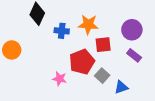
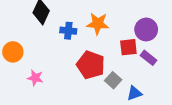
red square: (103, 45) -> (128, 47), moved
red pentagon: (82, 62) -> (91, 65), turned -30
pink star: (60, 79) -> (35, 78), moved

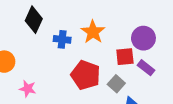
orange star: (98, 24) -> (93, 32), turned 30
gray square: (113, 80) -> (116, 84), moved

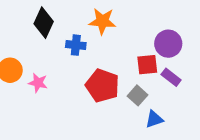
orange star: (93, 32) -> (102, 21), moved, turned -30
pink star: (28, 89) -> (38, 83), moved

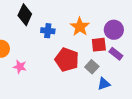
orange star: (102, 21) -> (80, 27), moved, turned 30
pink star: (38, 83) -> (20, 67), moved

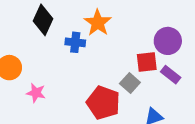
orange star: (80, 27) -> (98, 23), moved
red pentagon: (67, 60) -> (103, 103), moved
gray square: (92, 67) -> (130, 83), moved

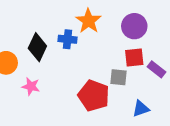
black diamond: (43, 20) -> (37, 47), moved
purple circle: (168, 41) -> (134, 26), moved
gray square: (130, 83) -> (119, 77), turned -36

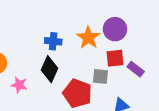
orange star: (88, 21) -> (88, 38), moved
black diamond: (37, 47) -> (50, 69), moved

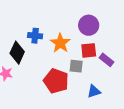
orange star: (88, 38) -> (60, 43), moved
black diamond: (50, 69) -> (17, 53), moved

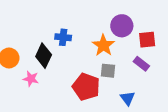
orange star: (60, 43) -> (103, 45), moved
red square: (89, 50) -> (147, 40), moved
blue triangle: (94, 91) -> (128, 98), turned -48

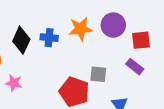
orange star: (103, 45) -> (81, 29), moved, turned 30
black diamond: (44, 56) -> (21, 40), moved

